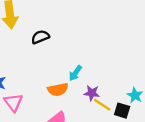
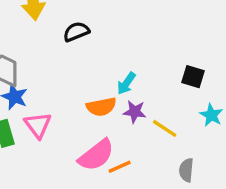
purple star: (92, 93) -> (135, 112), moved
black square: (122, 111) -> (193, 77), moved

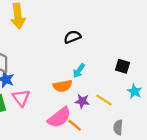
black semicircle: (76, 32) -> (72, 37), moved
purple star: (135, 112) -> (82, 101), moved
orange line: (120, 167) -> (75, 125), turned 64

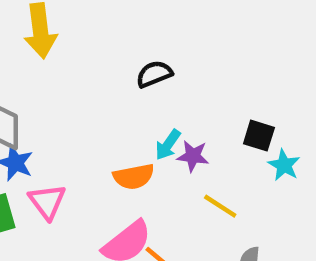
cyan star: (134, 91) -> (284, 165), moved
purple star: (82, 101) -> (193, 156), moved

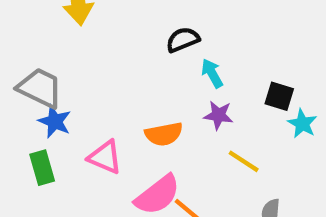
cyan arrow: (168, 145) -> (212, 73), moved, turned 116
pink triangle: (47, 202) -> (105, 157), moved, turned -30

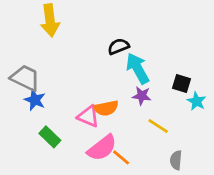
cyan arrow: (212, 73) -> (138, 68), size x1.6
pink triangle: (105, 157) -> (88, 116), moved
green rectangle: (42, 168) -> (50, 137), moved, turned -30

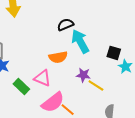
purple star: (142, 96) -> (83, 75), moved
orange semicircle: (106, 108) -> (58, 57), moved
green rectangle: (50, 137) -> (21, 87), moved

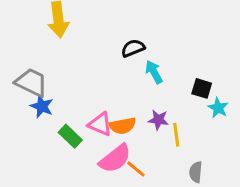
cyan arrow: (80, 41) -> (154, 72), size x0.7
orange semicircle: (58, 57) -> (123, 126), moved
yellow line: (96, 85) -> (176, 135), turned 49

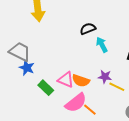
orange semicircle: (123, 126) -> (81, 81), turned 30
yellow line: (176, 135) -> (117, 87), turned -56

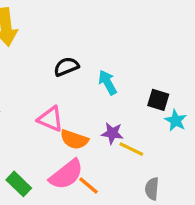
black semicircle: (88, 29) -> (66, 67), moved
pink triangle: (66, 80) -> (50, 119), moved
green rectangle: (46, 88) -> (19, 184), moved

